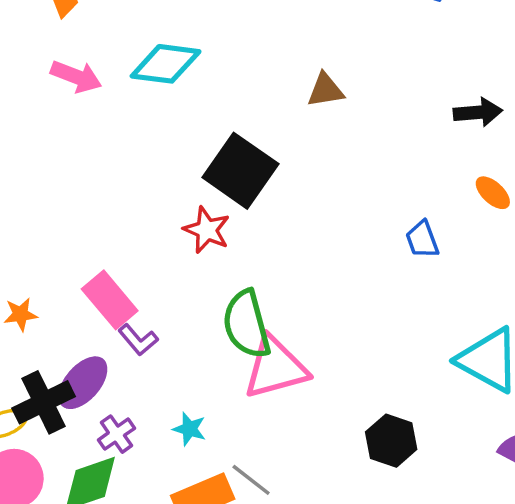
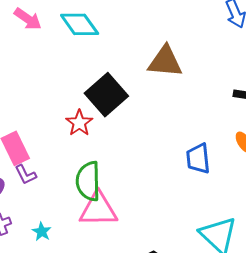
cyan diamond: (166, 64) -> (80, 24), turned 33
brown triangle: (326, 90) -> (165, 62), size x1.6
blue trapezoid: (422, 240) -> (198, 159), size x1.4

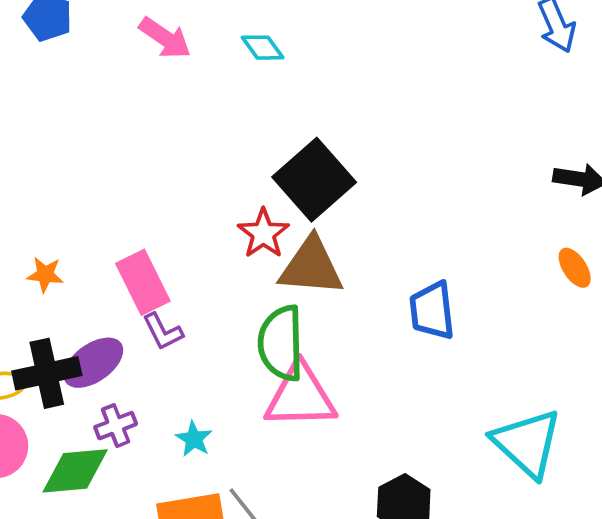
cyan diamond: (80, 24) -> (263, 48), size x0.6
brown triangle: (165, 62) -> (311, 267), moved
blue trapezoid: (198, 159) -> (432, 311), moved

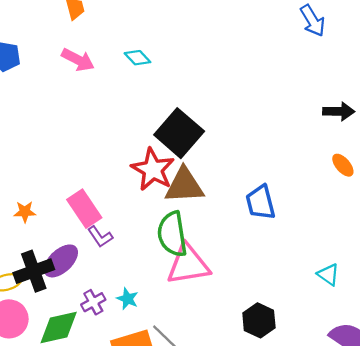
red star: (263, 233) -> (153, 169), size x1.4
purple cross: (116, 426) -> (93, 302), moved
cyan triangle: (527, 443) -> (328, 275), size x0.5

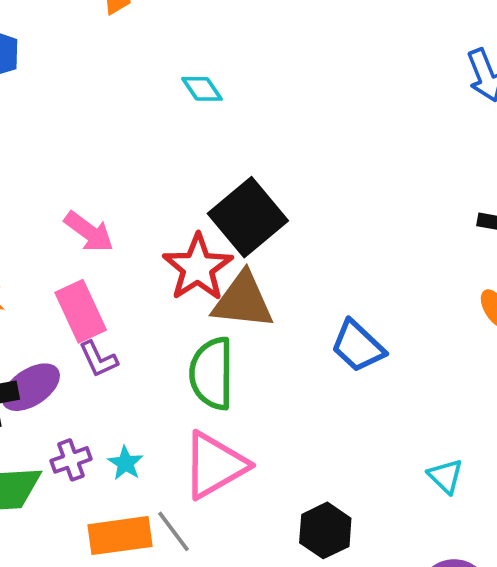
pink arrow: (78, 60) -> (89, 232), moved
blue trapezoid: (261, 202) -> (358, 346), turned -42
pink triangle: (188, 265) -> (215, 465), moved, turned -30

